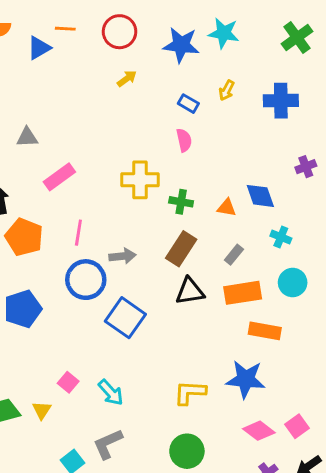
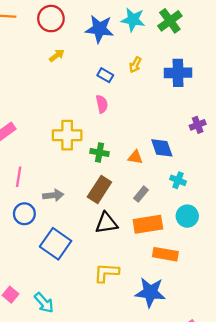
green cross: (297, 38) -> (170, 21), moved
blue circle: (86, 280) -> (24, 214), size x0.7
yellow L-shape: (190, 393) -> (106, 273), moved

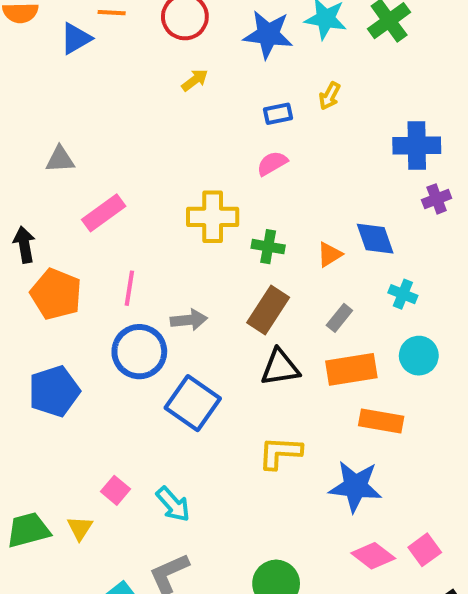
blue cross: (178, 73) -> (417, 145), moved
blue rectangle: (105, 75) -> (278, 114), turned -42
pink semicircle: (102, 104) -> (272, 163), turned -108
orange triangle: (135, 157) -> (330, 254), turned -42
blue circle: (24, 214) -> (139, 352), size x1.4

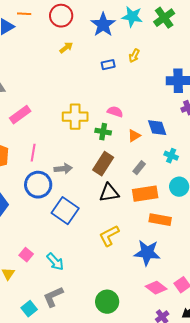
blue star: (268, 34) -> (103, 25), turned 30
pink semicircle: (272, 163) -> (115, 112), moved, turned 49
yellow L-shape: (280, 453) -> (109, 236), turned -30

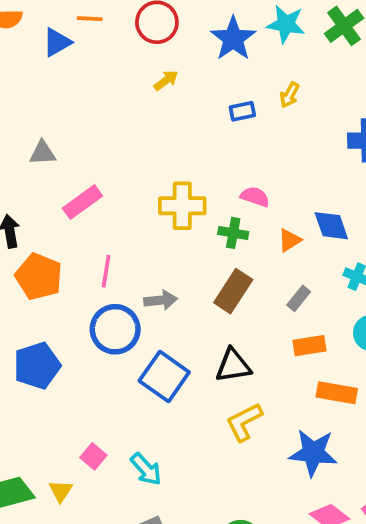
black triangle: (109, 193) -> (233, 366), moved
orange rectangle: (145, 194) -> (310, 346), size x0.7

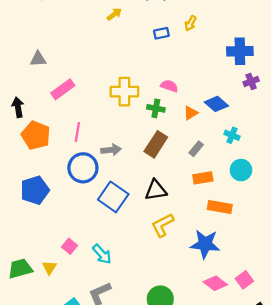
blue diamond: (331, 226) -> (216, 104), turned -30

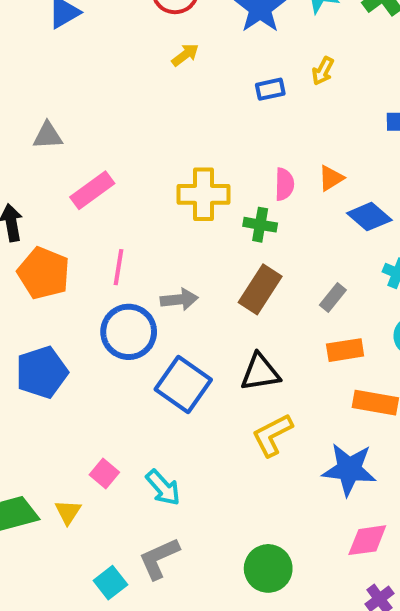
pink semicircle: (169, 86) -> (284, 184), turned 72
orange triangle: (191, 113) -> (331, 178), moved
pink diamond: (215, 283) -> (367, 540), turned -45

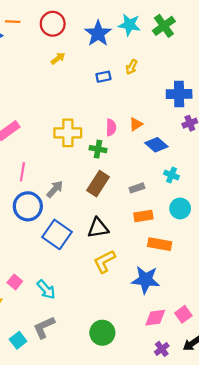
gray rectangle: (333, 297) -> (137, 188), turned 32
gray arrow: (179, 299) -> (55, 189), turned -42

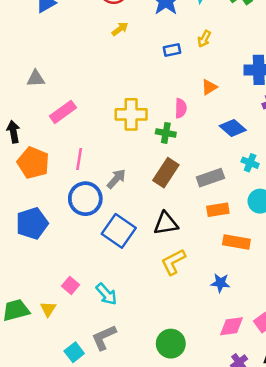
orange triangle: (136, 124) -> (209, 87), moved
gray rectangle: (137, 188) -> (210, 178), size x1.5
blue star: (146, 280) -> (220, 283), size x0.6

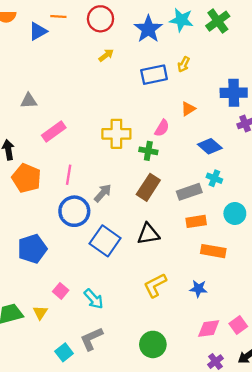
blue rectangle: (172, 50) -> (154, 75), size x1.6
pink semicircle: (181, 108) -> (162, 128), turned 30
cyan cross: (250, 163) -> (214, 178), moved
blue pentagon: (32, 223) -> (32, 249), moved
yellow L-shape: (173, 262) -> (155, 285), moved

